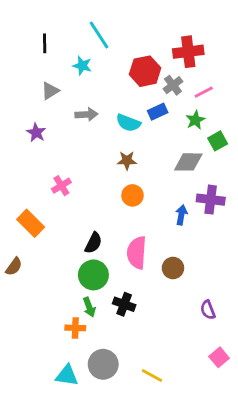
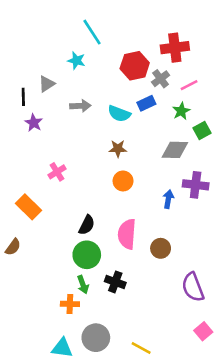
black line: (45, 43) -> (23, 97), moved
purple semicircle: (208, 310) -> (193, 287), size x1.6

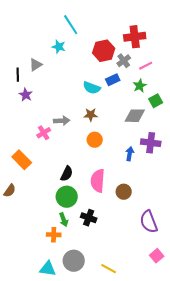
gray arrow: (80, 106) -> (62, 121), moved

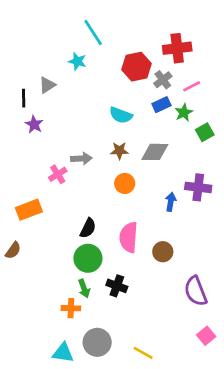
blue rectangle: (113, 80) -> (161, 105), moved
gray diamond: (135, 116) -> (155, 152), moved
orange rectangle: (22, 160) -> (29, 210), turned -66

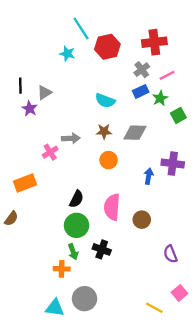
red hexagon: (137, 67) -> (107, 47), moved
gray triangle: (47, 85) -> (44, 93), moved
purple semicircle: (196, 291) -> (170, 254), size x0.7
yellow line: (143, 353) -> (154, 308), moved

